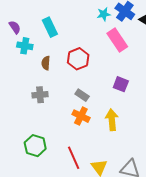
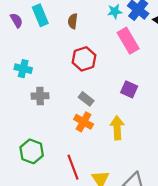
cyan rectangle: (50, 27) -> (40, 15), moved
cyan cross: (25, 46) -> (23, 69), moved
brown semicircle: (46, 63) -> (73, 21), moved

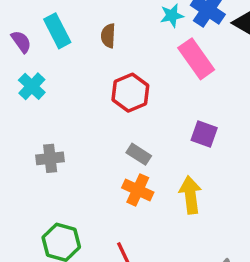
cyan cross: (23, 69) -> (32, 86), moved, turned 35
gray cross: (40, 96) -> (50, 158), moved

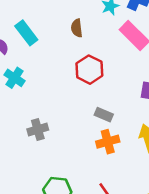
brown semicircle: (108, 36) -> (77, 28), moved
orange cross: (138, 190) -> (108, 142), turned -30

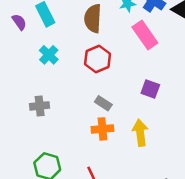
brown semicircle: (77, 28) -> (93, 18), size x1.6
cyan cross: (15, 78) -> (49, 55), moved

